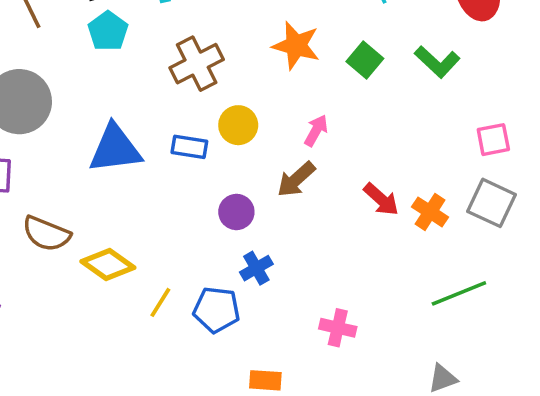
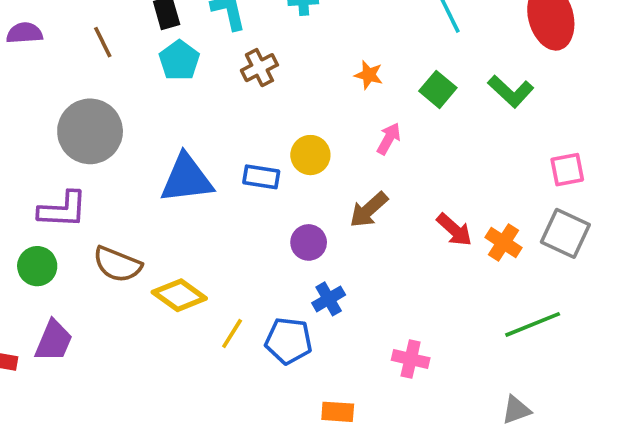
orange star: (296, 46) -> (369, 75), size x0.6
brown cross: (197, 64) -> (259, 68), moved, size x0.7
pink arrow: (316, 131) -> (389, 139), moved

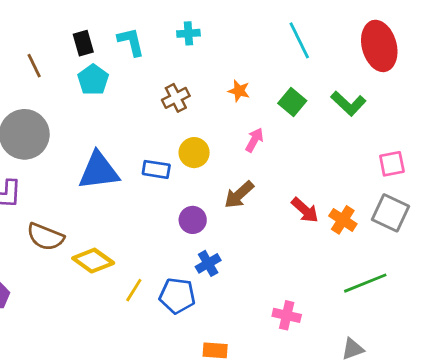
brown cross: (259, 68) -> (176, 98), moved
pink cross: (411, 359) -> (287, 315), moved

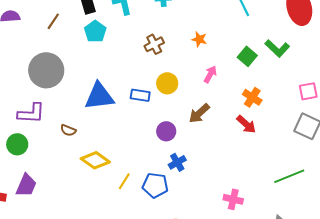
brown line: (34, 66) -> (53, 21), turned 60
green square: (292, 102) -> (247, 56), moved
orange cross: (343, 220) -> (252, 97), moved
brown semicircle: (45, 237) -> (68, 130), moved, size x0.6

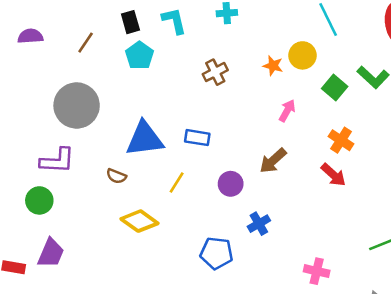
yellow circle: (167, 83) -> (303, 55), moved
brown semicircle: (68, 130) -> (116, 176), moved
blue cross: (177, 162) -> (259, 224), moved
yellow line: (124, 181) -> (177, 183), moved

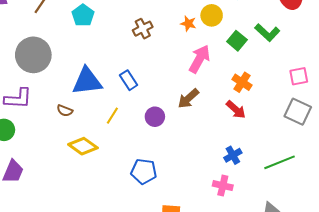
pink arrow: (287, 111) -> (199, 59), size x1.6
blue rectangle: (197, 138) -> (129, 80), turned 48
blue cross: (259, 224) -> (233, 155), moved

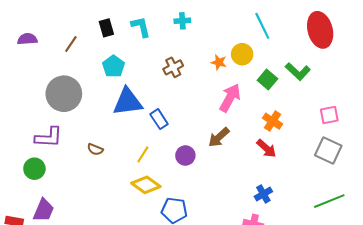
cyan pentagon: (83, 15) -> (113, 66), moved
blue triangle: (87, 81) -> (128, 102), moved
yellow diamond: (83, 146) -> (146, 185), moved
green line: (280, 162) -> (329, 201), moved

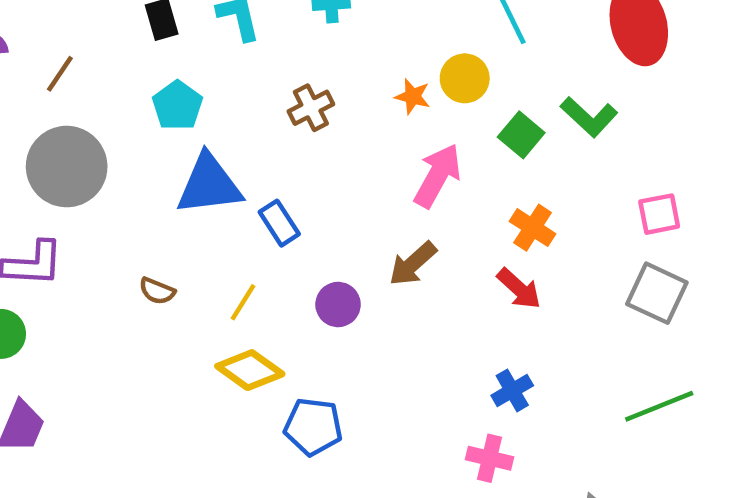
brown line: (71, 44) -> (60, 74), moved
brown semicircle: (95, 149) -> (157, 291), moved

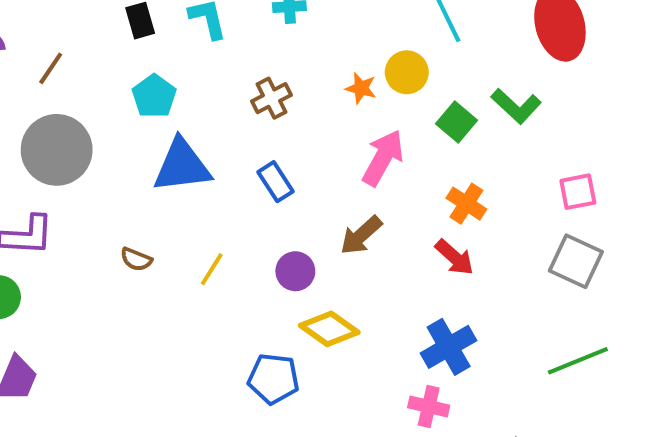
blue rectangle: (279, 223) -> (275, 182), moved
yellow diamond: (250, 370) -> (329, 329), moved
blue cross: (512, 390) -> (449, 347), size x1.5

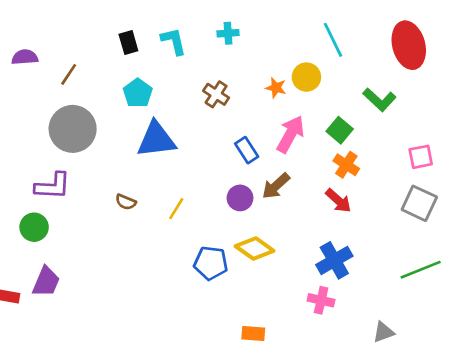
brown cross: (271, 98) -> (216, 94), turned -30
green square: (456, 122) -> (340, 130), moved
blue rectangle: (275, 182) -> (247, 150), moved
purple circle: (295, 271) -> (240, 198), moved
blue pentagon: (273, 379) -> (211, 263), moved

